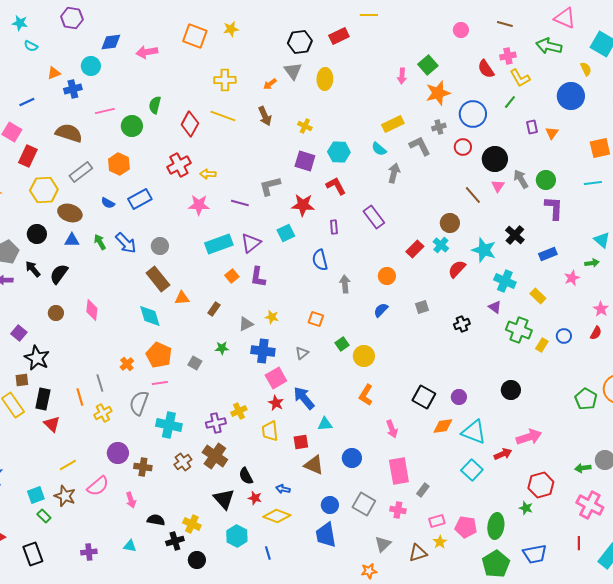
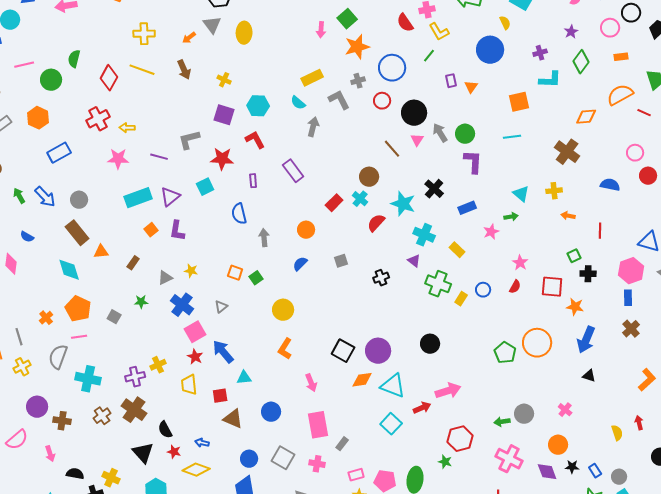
blue semicircle: (108, 203) -> (27, 237), moved
green square: (342, 344) -> (256, 278), moved
blue cross: (263, 351) -> (182, 305), turned 30
purple circle: (459, 397) -> (378, 351), size x1.6

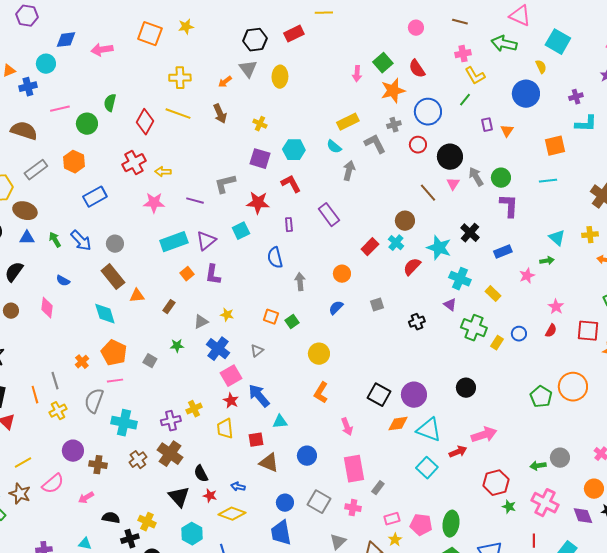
red semicircle: (405, 23) -> (417, 69), moved
pink arrow: (50, 454) -> (86, 498), turned 77
green star: (445, 462) -> (509, 507), moved

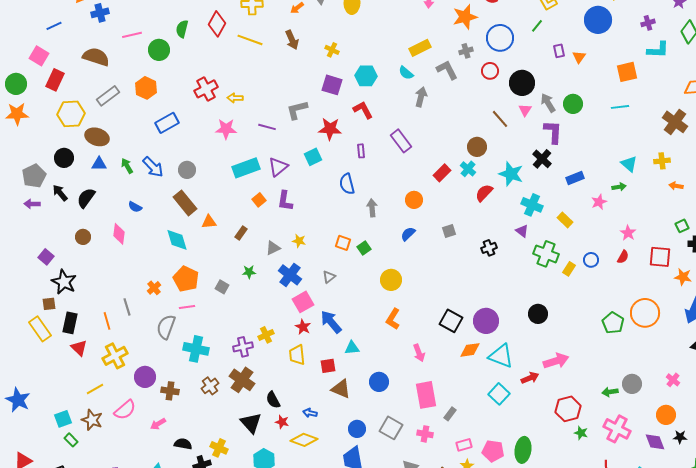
red diamond: (145, 122) -> (217, 24), moved
purple L-shape: (509, 206) -> (553, 132), moved
yellow cross: (58, 411) -> (115, 356), moved, size x1.4

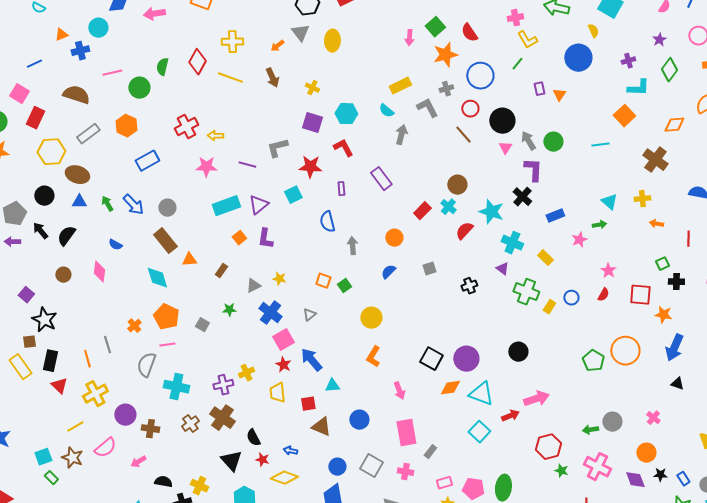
orange square: (627, 72) -> (624, 116), moved, turned -30
brown line: (500, 119) -> (463, 135), moved

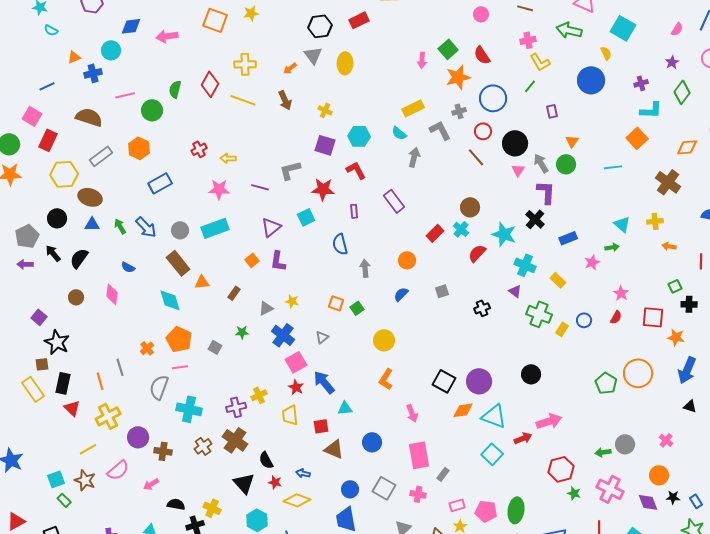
orange triangle: (559, 95) -> (572, 141), moved
red cross: (186, 127) -> (199, 149), size x0.7
cyan rectangle: (226, 206) -> (215, 228), moved

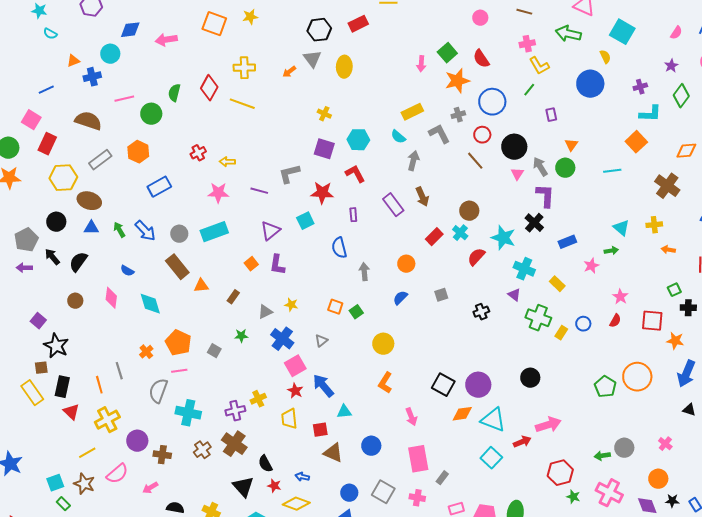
brown arrow: (285, 100) -> (422, 197), moved
cyan diamond: (170, 300) -> (150, 304), moved

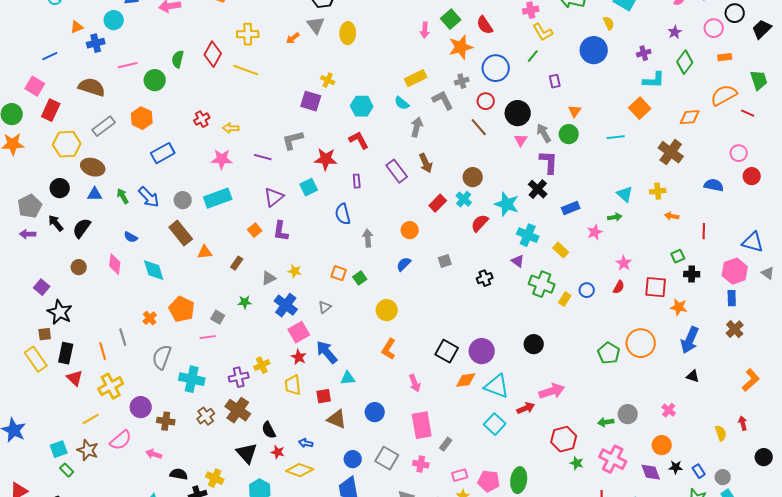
purple square: (324, 149) -> (311, 101), moved
pink line: (179, 371) -> (208, 337), moved
pink arrow: (150, 488) -> (154, 454), turned 49

